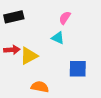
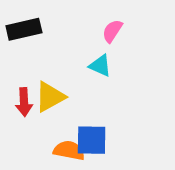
red arrow: (12, 50) -> (24, 102), moved, turned 91
blue square: (78, 69) -> (92, 140), moved

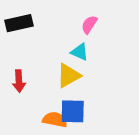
yellow triangle: (50, 97) -> (69, 76), moved

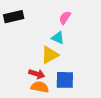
red arrow: (19, 81) -> (37, 74), moved, turned -70
blue square: (73, 111) -> (65, 80), moved

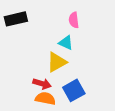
pink semicircle: (65, 18) -> (74, 20), turned -40
blue square: (65, 80) -> (74, 90), turned -30

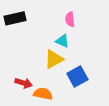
red arrow: (42, 84) -> (24, 83), moved
blue square: (74, 90) -> (77, 76), moved

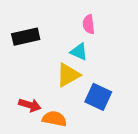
black rectangle: (15, 18) -> (26, 37), moved
blue square: (77, 76) -> (98, 97), turned -36

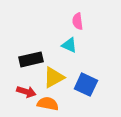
black rectangle: (26, 37) -> (31, 59), moved
yellow triangle: (68, 75) -> (54, 77), moved

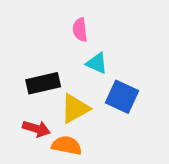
pink semicircle: (78, 21) -> (80, 30), moved
blue square: (86, 85) -> (122, 97), moved

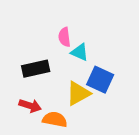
pink semicircle: (80, 30) -> (64, 37), moved
yellow triangle: (75, 109) -> (78, 93), moved

